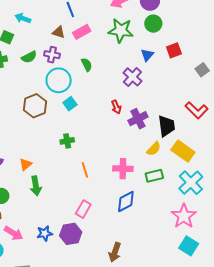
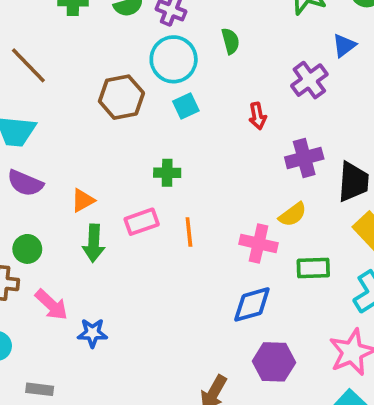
red arrow: (116, 107) -> (258, 116), moved
yellow semicircle: (154, 149) -> (293, 215), moved
pink rectangle: (83, 209) -> (142, 222), moved, turned 30
pink arrow: (14, 233) -> (51, 305), moved
purple hexagon: (71, 234) -> (274, 362), moved

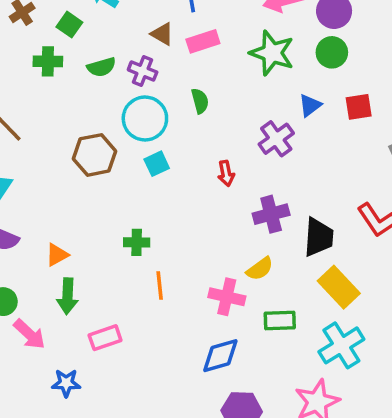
green cross: (167, 173) -> (137, 242), moved
pink rectangle: (142, 222) -> (105, 338), moved
pink arrow: (51, 305) -> (29, 334), moved

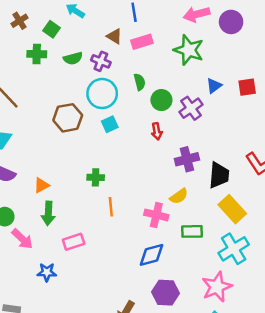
green circle: (332, 52) -> (161, 100), moved

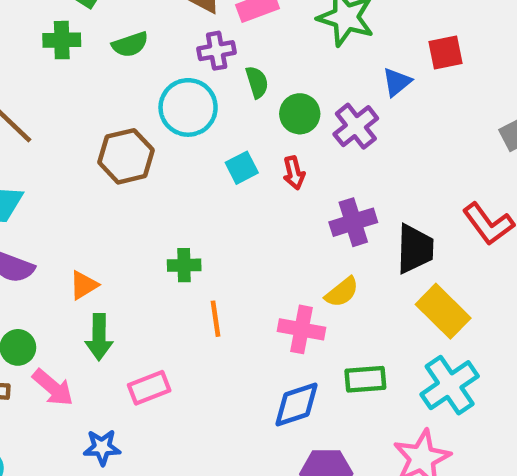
purple cross: (101, 61) -> (217, 51), moved, turned -30
red square: (247, 87) -> (446, 52), moved
cyan square: (110, 124) -> (242, 168), moved
green rectangle: (192, 231) -> (365, 379), moved

